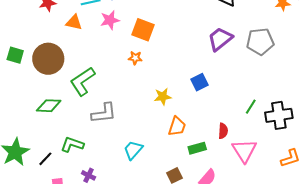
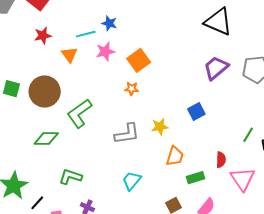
orange triangle: (74, 22) -> (69, 55), turned 42
orange square: (143, 30) -> (139, 60), turned 35
gray L-shape: (104, 113) -> (127, 134), moved
black line: (45, 159) -> (37, 203), moved

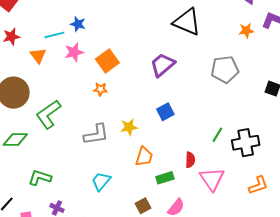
purple trapezoid: (216, 68) -> (163, 65), moved

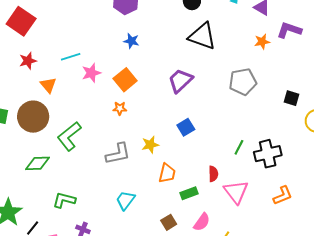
blue star: (78, 24) -> (131, 41), moved
orange triangle: (38, 56) -> (48, 85), moved

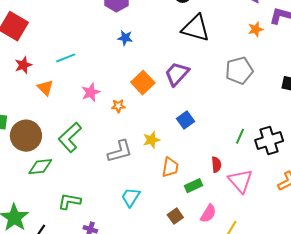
pink star: (91, 73) -> (91, 92), moved
orange square: (125, 80) -> (143, 83), moved
brown circle: (33, 117) -> (26, 136), moved

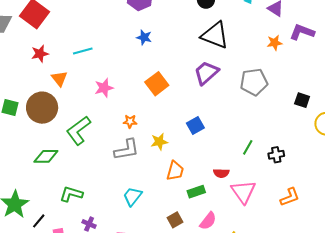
purple trapezoid: (177, 74) -> (206, 73), moved
orange star: (118, 106) -> (130, 121), moved
brown circle: (26, 136) -> (42, 108), moved
black cross: (269, 141) -> (276, 155), size x0.6
red semicircle: (216, 165) -> (221, 173), turned 91

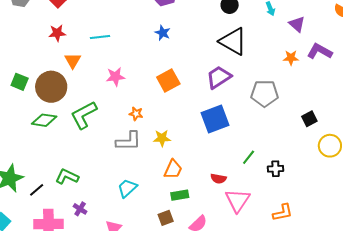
black square: (302, 100) -> (309, 119), turned 35
blue square: (195, 126) -> (215, 119), moved, size x1.6
green diamond: (46, 156) -> (44, 120), moved
green rectangle: (196, 192) -> (180, 195), moved
black line: (39, 221) -> (37, 190), moved

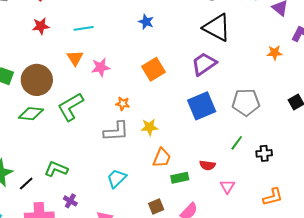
orange star: (291, 58) -> (275, 53), moved
orange triangle: (73, 61) -> (75, 58), moved
gray pentagon: (264, 93) -> (246, 102), moved
green rectangle: (180, 195) -> (180, 178), moved
pink triangle: (237, 200) -> (227, 186), size x0.6

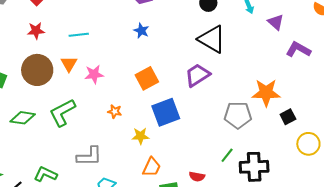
orange star: (275, 53) -> (266, 93), moved, size x1.8
brown circle: (37, 80) -> (37, 70), moved
blue square: (202, 106) -> (166, 112), moved
gray L-shape: (116, 131) -> (89, 156), moved
black cross: (264, 153) -> (254, 167), size x1.8

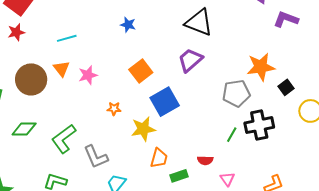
red star: (36, 31) -> (16, 32), moved
green L-shape: (62, 113) -> (64, 139), moved
yellow star: (140, 136) -> (143, 129), size x1.4
gray L-shape: (89, 156) -> (96, 157), turned 76
black cross: (254, 167) -> (259, 125), moved

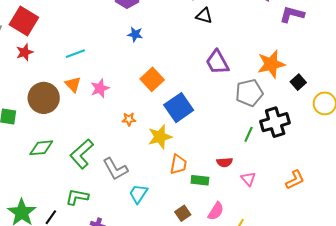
black triangle: (199, 22) -> (204, 16), moved, size x0.6
purple trapezoid: (190, 60) -> (217, 62), moved, turned -72
green rectangle: (179, 176) -> (200, 180), turned 30

